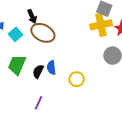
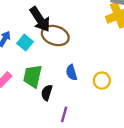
black arrow: (32, 16) -> (40, 19), size x1.6
black semicircle: (38, 71) -> (47, 93), moved

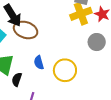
yellow circle: (102, 81) -> (65, 70), size x1.5

